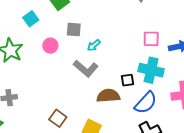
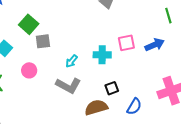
gray square: (74, 30) -> (43, 41), moved
cyan cross: (151, 70) -> (102, 55), moved, size x0.7
blue semicircle: (146, 103) -> (134, 106), size x0.7

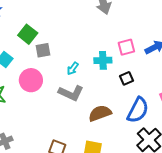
pink circle: (29, 70) -> (31, 80), size x1.5
black square: (112, 88) -> (127, 78), moved
blue semicircle: (134, 106) -> (138, 110), size x1.5

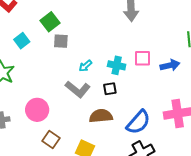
black square: (127, 78) -> (110, 89), moved
pink circle: (31, 80) -> (37, 110), moved

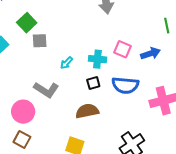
pink square: (143, 58) -> (123, 49), turned 30
gray L-shape: (78, 89) -> (46, 90), moved
blue semicircle: (138, 122) -> (125, 85), moved, turned 60
brown square: (51, 140) -> (22, 140), moved

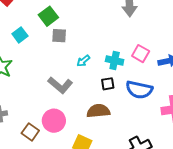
pink circle: (23, 112) -> (54, 121), moved

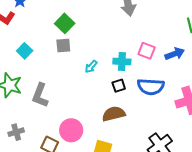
green square: (48, 16) -> (65, 23), moved
gray L-shape: (60, 85) -> (40, 95), moved, turned 80

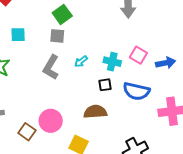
cyan square: (25, 51) -> (18, 35), turned 35
gray L-shape: (40, 95) -> (51, 67), moved

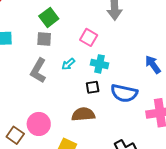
pink square: (138, 55) -> (89, 37), moved
blue arrow: (166, 63) -> (153, 64), turned -114

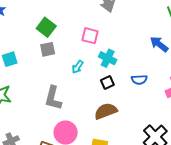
cyan cross: (99, 64) -> (108, 58), turned 30
gray L-shape: (38, 71) -> (53, 98), moved
blue semicircle: (124, 93) -> (139, 80), size x0.6

